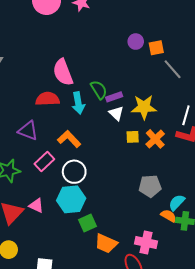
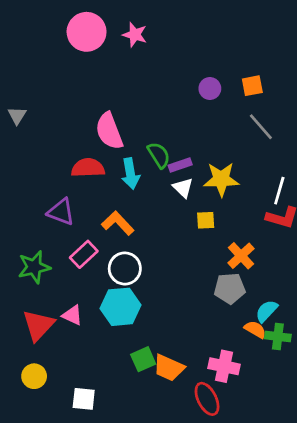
orange square: (156, 48) -> (252, 86), moved
orange cross: (155, 139) -> (241, 256), moved
green square: (88, 223) -> (143, 359), moved

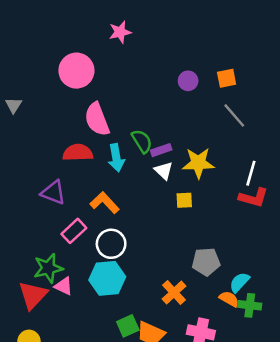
pink circle: (87, 32) -> (76, 71), moved
pink star: (135, 35) -> (120, 32), turned -30
orange cross: (241, 256) -> (174, 293), moved
green star: (34, 267) -> (48, 268), moved

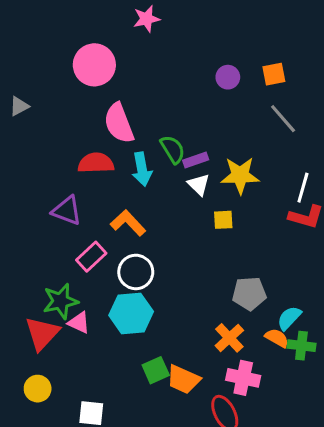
gray triangle: (14, 105) -> (19, 106), turned 30
orange cross: (174, 293) -> (229, 338), moved

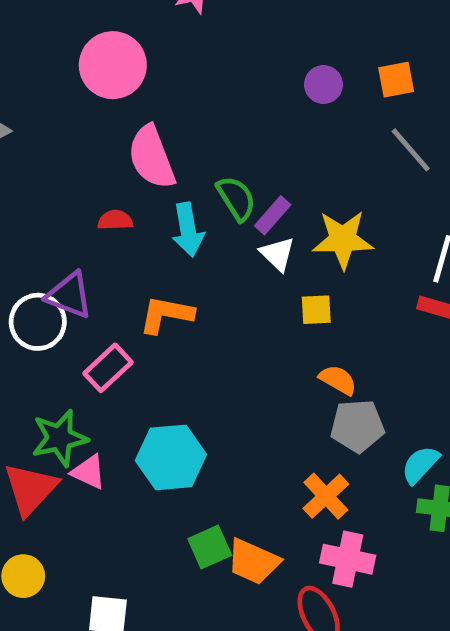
purple rectangle: (196, 160) -> (273, 215), turned -30
red semicircle: (96, 163) -> (115, 220), size x0.6
orange L-shape: (128, 223) -> (166, 315), turned -36
white circle: (136, 272) -> (38, 322), moved
orange semicircle: (277, 338) -> (338, 380), moved

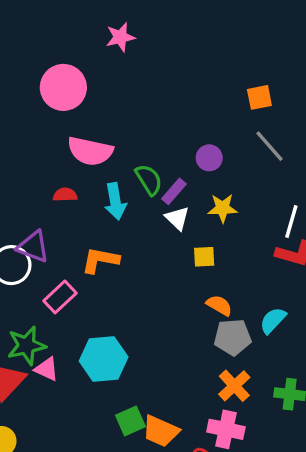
purple circle: (323, 85) -> (209, 158), moved
pink semicircle: (152, 157) -> (90, 151), turned -57
yellow star: (343, 239) -> (223, 208), size x0.7
cyan semicircle: (420, 465) -> (273, 320), moved
orange cross: (326, 496) -> (234, 386), moved

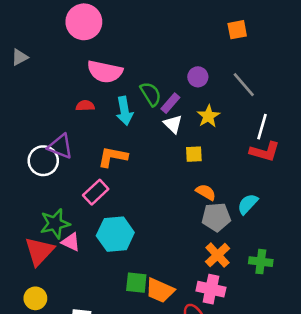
gray line: (270, 146) -> (244, 85), moved
yellow star: (223, 208) -> (208, 116), turned -30
pink rectangle: (60, 297) -> (96, 192), moved
green square: (130, 421) -> (136, 283), turned 30

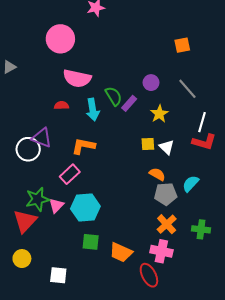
white triangle: (173, 124) -> (167, 147), moved
pink triangle: (71, 242) -> (56, 205), moved, turned 49
green square: (136, 283) -> (91, 242), moved

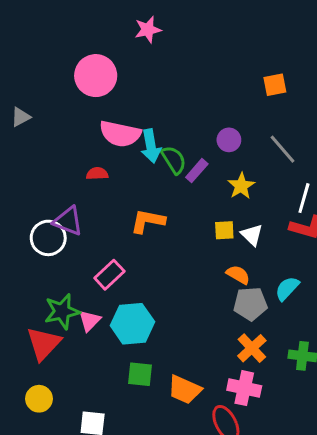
cyan arrow: (93, 110) -> (151, 146), moved
orange L-shape: (83, 146) -> (148, 221), moved

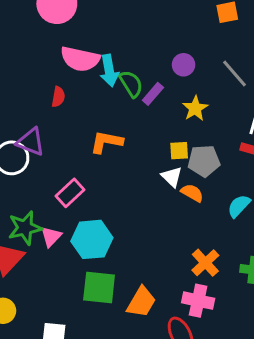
red semicircle: (97, 174) -> (58, 97), turned 102
white triangle: (252, 235) -> (172, 177), moved
gray pentagon: (250, 304) -> (204, 161), moved
green square: (140, 374) -> (99, 287), size x1.4
orange trapezoid: (185, 390) -> (141, 302), turned -84

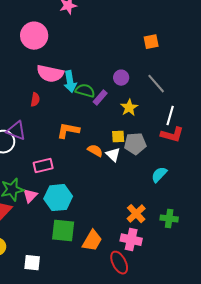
green semicircle: (131, 84) -> (85, 91), turned -42
pink rectangle: (70, 193) -> (43, 166), turned 30
orange semicircle: (192, 193) -> (95, 151), moved

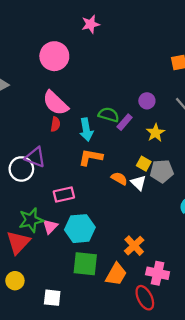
pink semicircle: (50, 74) -> (55, 103), moved, turned 32
cyan arrow: (70, 82) -> (86, 130), moved
yellow square: (118, 137) -> (144, 164), turned 32
orange cross: (136, 214) -> (134, 246), moved

